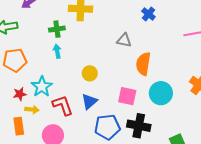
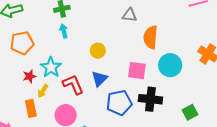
yellow arrow: (32, 110) -> (43, 91), turned 120

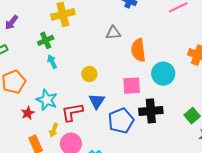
red L-shape: (73, 84) -> (72, 112), turned -65
yellow arrow: (43, 91) -> (54, 130), moved

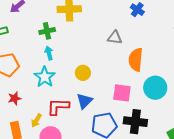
cyan star: (47, 100) -> (45, 77), moved

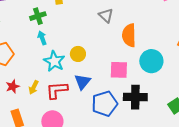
gray triangle: (115, 38) -> (106, 15), turned 42
cyan star: (45, 77) -> (54, 61), moved
yellow arrow: (36, 121) -> (34, 87), moved

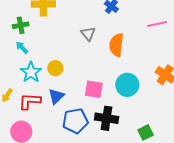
orange semicircle: (129, 35) -> (116, 45), moved
cyan arrow: (42, 38) -> (22, 47), turned -32

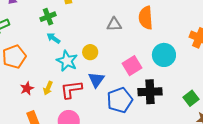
gray triangle: (88, 34) -> (114, 24), moved, turned -42
pink square: (94, 89) -> (132, 66), turned -30

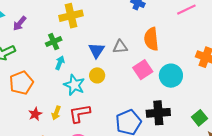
cyan arrow: (53, 38) -> (60, 63), turned 80
pink square: (132, 66) -> (143, 70), moved
blue triangle: (96, 80) -> (96, 50), moved

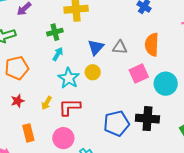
red star: (35, 114) -> (18, 101), moved

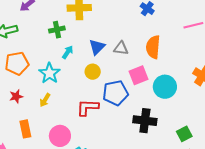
cyan arrow: (58, 54) -> (68, 52), moved
cyan star: (69, 78) -> (49, 73), moved
red L-shape: (70, 107) -> (88, 107), moved
blue pentagon: (116, 123) -> (115, 93), moved

